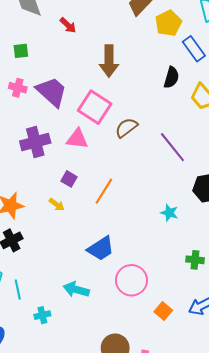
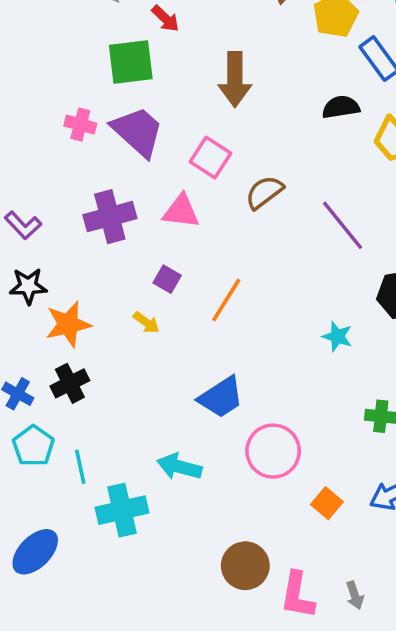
green square: (21, 51) -> (131, 62), moved, size x1.8
black semicircle: (171, 77) -> (341, 107), turned -115
pink square: (95, 107) -> (211, 158), size x0.7
cyan cross: (42, 315) -> (122, 510), size x1.8

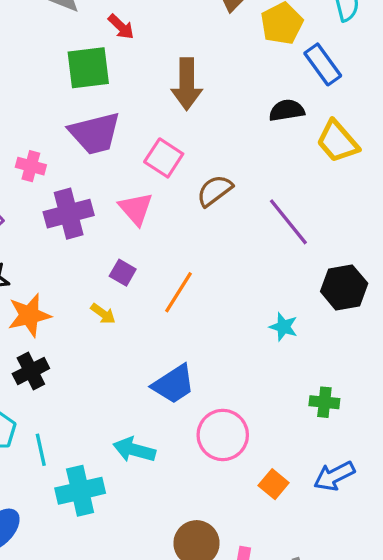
pink cross: (80, 125) -> (31, 166), moved
purple trapezoid: (138, 132) -> (95, 133), turned 124
pink triangle: (181, 211) -> (136, 209), turned 42

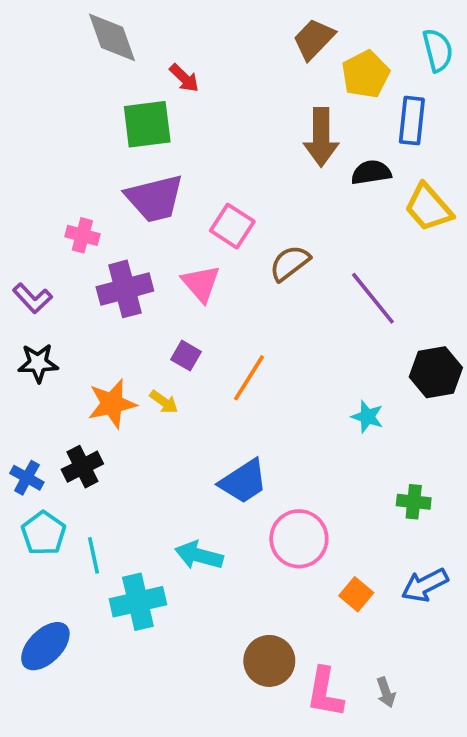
blue rectangle: (323, 64) -> (412, 121), turned 42
brown arrow: (187, 84) -> (321, 137), moved
orange star: (29, 315) -> (112, 404), moved

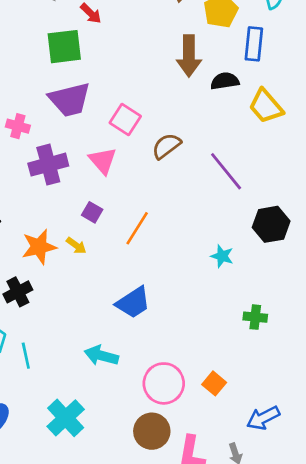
pink circle: (299, 539) -> (164, 383), moved
blue arrow: (425, 585) -> (263, 418), moved
cyan cross: (138, 602) -> (66, 418), moved, turned -30

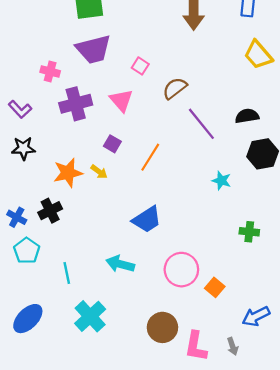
black semicircle: (225, 81) -> (247, 116), moved
pink square: (125, 119) -> (140, 66), size x0.7
purple line: (226, 171) -> (201, 124), moved
cyan line: (26, 356) -> (67, 273), moved
pink circle: (164, 383) -> (181, 270), moved

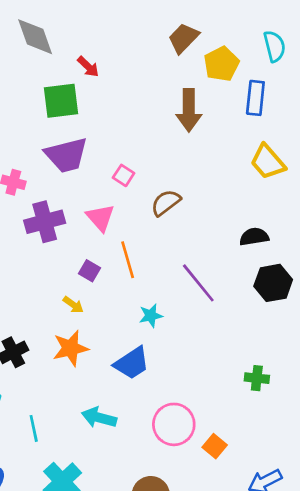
purple line: (201, 124) -> (198, 283), moved
orange line: (150, 157) -> (128, 260), moved, turned -48
orange star: (68, 173) -> (70, 348), moved
cyan star: (221, 181) -> (151, 316), moved, turned -30

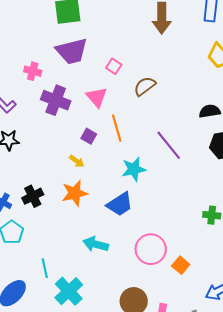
purple cross: (45, 222) -> (56, 100), turned 36
cyan star: (151, 316) -> (134, 169), size x1.4
cyan line: (34, 428) -> (45, 268), moved

